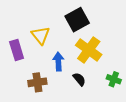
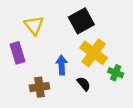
yellow triangle: (41, 35) -> (34, 25), moved
green cross: (114, 79) -> (116, 73), moved

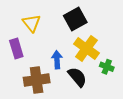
black semicircle: (84, 84) -> (77, 77), size x1.5
brown cross: (40, 87) -> (37, 80), size x1.4

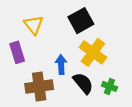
green cross: (107, 67) -> (109, 86), moved

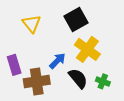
purple rectangle: (17, 52) -> (14, 65), moved
blue arrow: (61, 64) -> (57, 61), turned 48

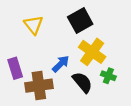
green cross: (103, 81) -> (108, 76), moved

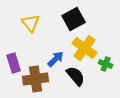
green cross: (108, 76) -> (106, 64), moved

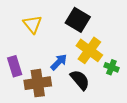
black square: (74, 19) -> (78, 20), turned -30

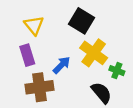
purple rectangle: (15, 66) -> (27, 55), moved
black semicircle: (80, 80) -> (101, 93), moved

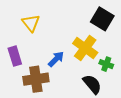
black square: (81, 21) -> (102, 19), moved
purple rectangle: (27, 55) -> (15, 56), moved

